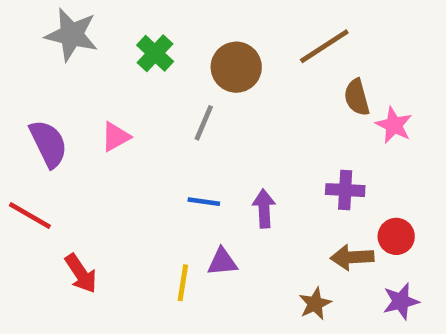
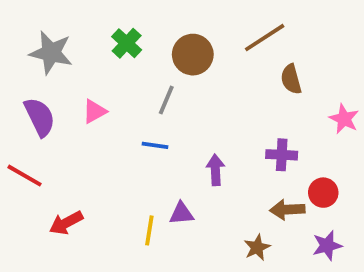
gray star: (72, 35) -> (51, 53), moved
pink star: (394, 125) -> (344, 119), moved
blue line: (204, 202) -> (155, 145), moved
red arrow: (81, 273) -> (66, 223), turned 96

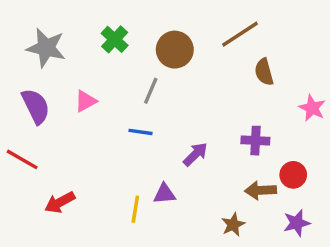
purple arrow: (215, 170) -> (195, 154), turned 48

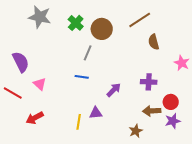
green cross: (115, 39) -> (76, 23), moved
gray star: (46, 48) -> (40, 17), moved
pink triangle: (86, 101) -> (40, 84), moved, turned -48
purple star: (297, 223) -> (173, 121), moved

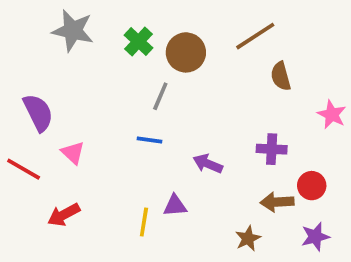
purple arrow: (114, 90) -> (208, 164), turned -112
purple star: (173, 121) -> (315, 237), moved

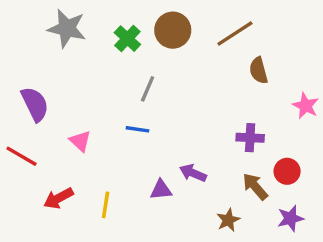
brown circle: (186, 52) -> (173, 30), moved
pink triangle: (73, 153) -> (80, 141), moved
purple arrow: (208, 164) -> (193, 173), moved
brown arrow: (277, 202) -> (255, 186), turned 52
yellow line: (144, 222) -> (106, 205), moved

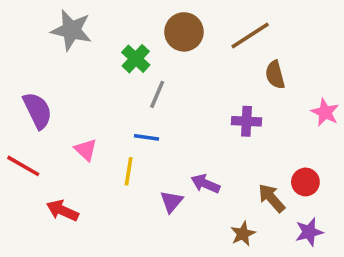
green cross: (127, 39) -> (136, 59), moved
purple cross: (250, 138) -> (247, 121), moved
purple triangle: (161, 190) -> (171, 202), turned -45
red arrow: (58, 198) -> (62, 211), turned 52
yellow line: (106, 205) -> (129, 171), moved

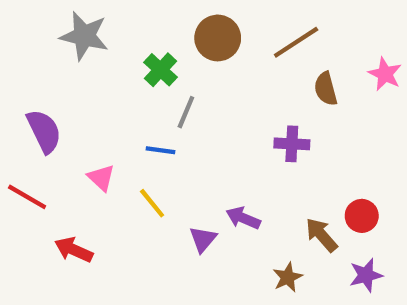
pink star: (325, 112) -> (385, 74), moved
blue line: (146, 137) -> (161, 150), moved
yellow line: (129, 171) -> (152, 203), turned -48

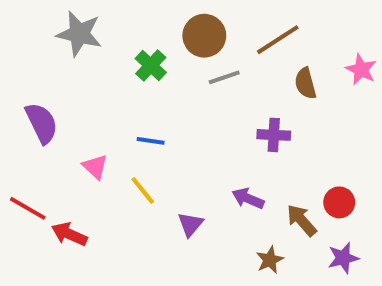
gray line: (186, 112) -> (224, 77), moved, turned 48
red line: (27, 197) -> (28, 208), moved
purple arrow: (243, 218) -> (248, 198), moved

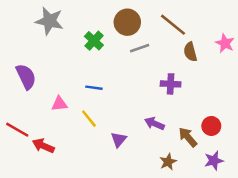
brown line: (278, 40) -> (173, 25), turned 72
pink triangle: (95, 167) -> (59, 104), turned -49

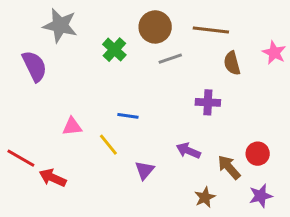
brown line: (173, 25) -> (211, 30), turned -32
purple semicircle: (26, 77) -> (34, 66), moved
blue line: (94, 88) -> (128, 116), moved

